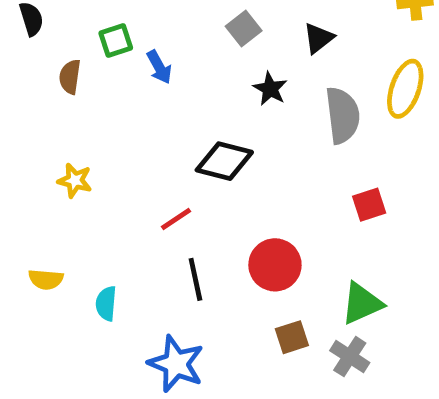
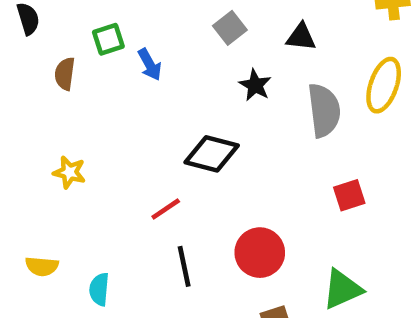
black triangle: (318, 38) -> (301, 37), turned 44

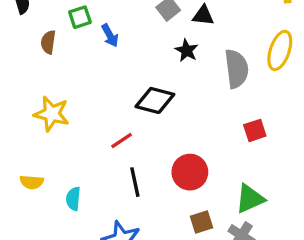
black triangle: (301, 37) -> (203, 15), moved
yellow star: (69, 172) -> (52, 114), size x1.5

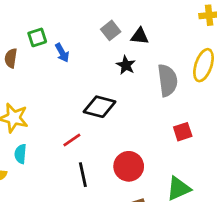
cyan semicircle: (73, 199) -> (21, 154), moved

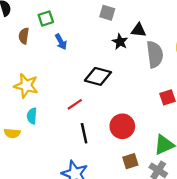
gray square: (111, 30) -> (107, 13), turned -35
black triangle: (140, 36) -> (139, 30), moved
blue arrow: (62, 53) -> (61, 42), moved

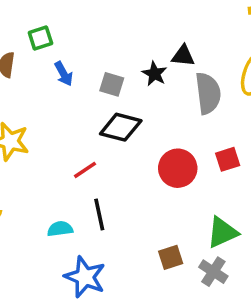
gray square: (107, 13) -> (112, 84), moved
cyan semicircle: (32, 116) -> (60, 229), moved, turned 77
red circle: (122, 126) -> (178, 168), moved

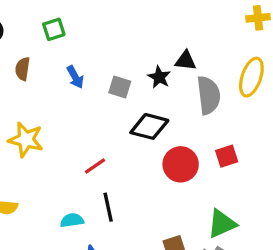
green square: (40, 38) -> (54, 29), moved
black diamond: (121, 127) -> (149, 126), moved

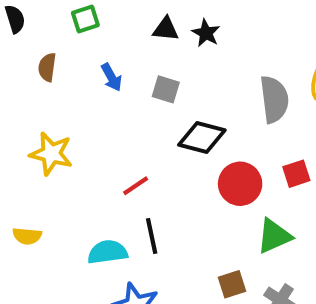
black triangle: (186, 61) -> (166, 29), moved
black star: (159, 77) -> (206, 33), moved
cyan semicircle: (72, 220) -> (107, 252), size x1.4
green triangle: (222, 224) -> (274, 236), moved

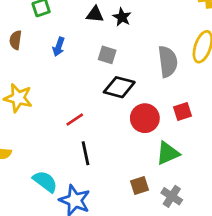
blue arrow: (111, 77) -> (59, 47), turned 48
gray square: (166, 89) -> (107, 55), moved
cyan semicircle: (107, 252) -> (45, 182), moved, turned 45

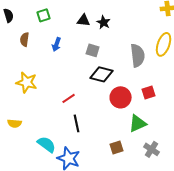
gray cross: (172, 196) -> (152, 149), moved

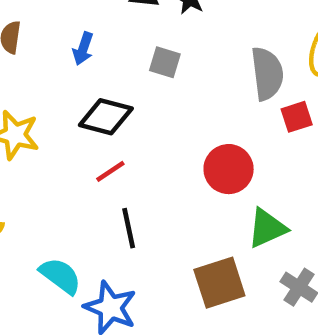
black diamond: (102, 74) -> (106, 117), moved
red square: (149, 92) -> (297, 117), moved
brown square: (117, 147) -> (219, 283), size x1.6

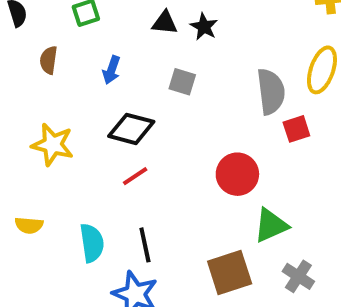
black line: (129, 228) -> (145, 245), moved
cyan semicircle: (60, 276) -> (92, 243), moved, turned 45

